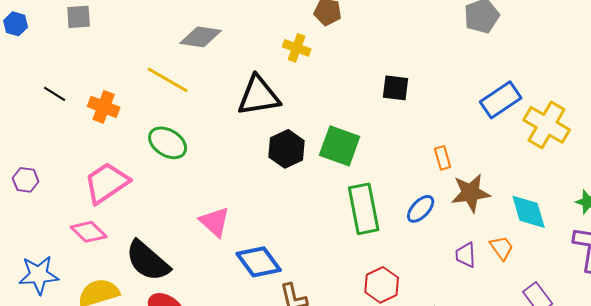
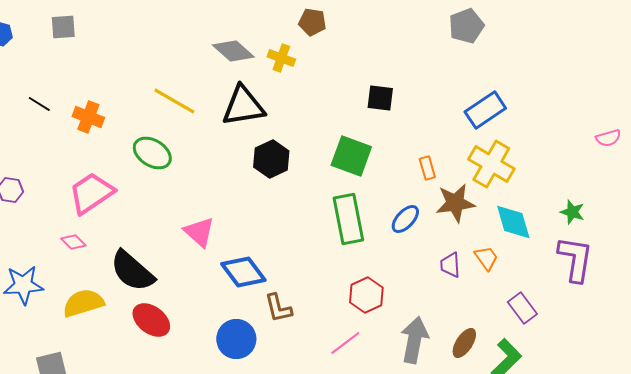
gray diamond: (201, 37) -> (233, 51), moved, turned 33
yellow line: (168, 80) -> (174, 101), moved
yellow cross: (547, 125) -> (491, 164), moved
green square: (340, 146) -> (351, 156), moved
pink diamond: (89, 232) -> (73, 242), size x0.7

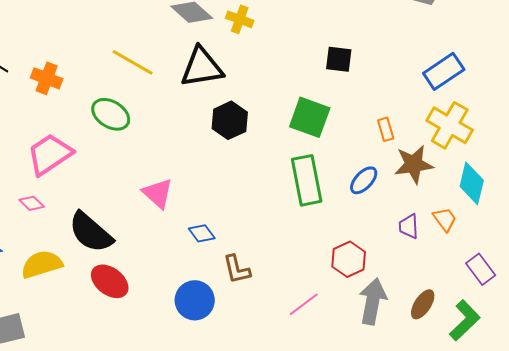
cyan diamond: (513, 222) -> (472, 183), turned 30
blue diamond: (243, 272) -> (202, 233), size x0.6
red hexagon: (366, 295) -> (349, 259), moved

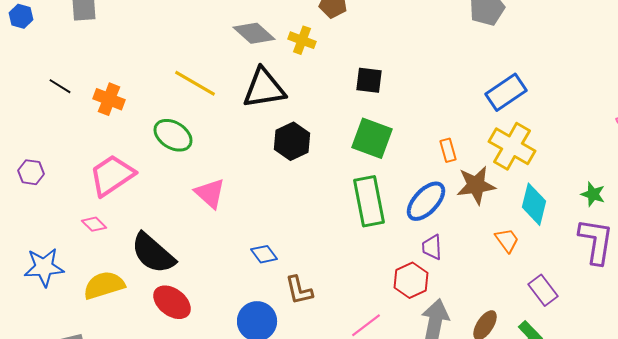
black square: (339, 59) -> (369, 80), moved
blue ellipse: (364, 180) -> (426, 201), size x1.4
pink triangle: (158, 193) -> (210, 193), moved
purple trapezoid: (409, 226) -> (432, 247), moved

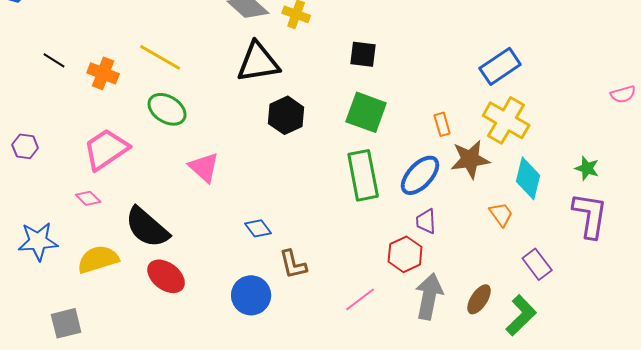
yellow line: (195, 83) -> (160, 57), moved

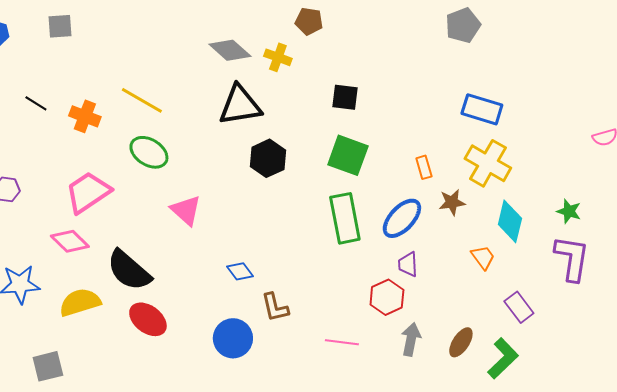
blue rectangle: (500, 66) -> (482, 109), turned 51
brown star: (470, 159) -> (452, 202), size x0.7
pink diamond: (88, 198) -> (70, 241), size x1.5
gray arrow: (429, 296) -> (411, 339), size x0.7
pink line: (360, 299) -> (342, 342), turned 44

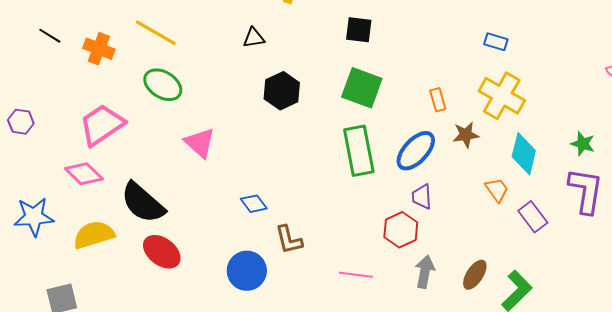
black triangle: (240, 105) -> (254, 38), size x0.5
blue rectangle: (482, 109) -> (496, 42), size x0.6
purple rectangle: (519, 307) -> (533, 217), moved

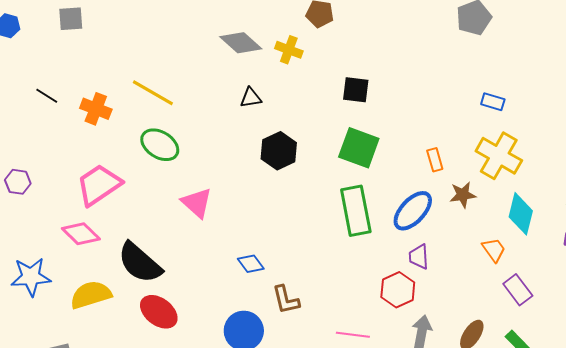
purple rectangle: (533, 217) -> (518, 290), moved

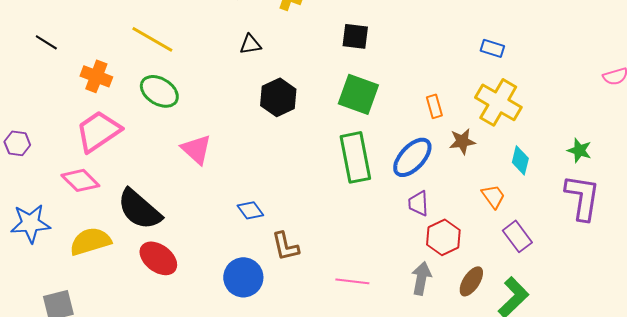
orange cross: (96, 109) -> (96, 76), moved
purple hexagon: (18, 182) -> (17, 143), moved
cyan diamond: (521, 214) -> (520, 160), size x0.7
red hexagon: (398, 290) -> (443, 237), moved

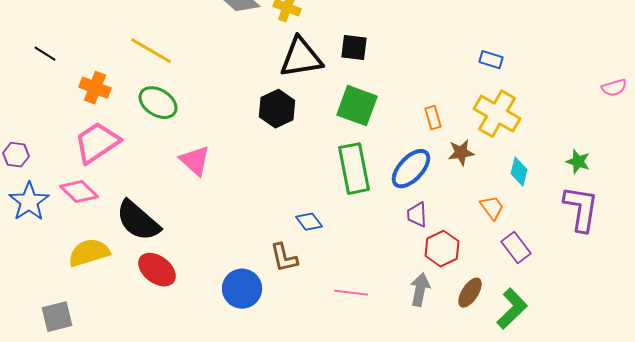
black triangle: (250, 44) -> (301, 58), moved, size x2.0
blue diamond: (250, 210) -> (309, 222), moved
blue star: (30, 223) -> (29, 202), moved, turned -30

